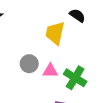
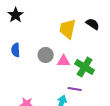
black semicircle: (77, 15) -> (93, 24), moved

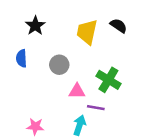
black star: (16, 15) -> (35, 26), moved
pink triangle: (64, 61) -> (77, 91), moved

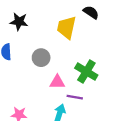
black star: (35, 26) -> (19, 22), turned -30
black semicircle: (119, 26) -> (91, 12), moved

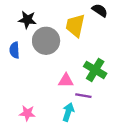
gray circle: (41, 58) -> (46, 41), moved, size x1.5

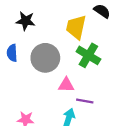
gray circle: (46, 41) -> (45, 58), moved
green cross: (95, 70) -> (88, 55), moved

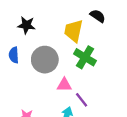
purple line: (85, 101) -> (82, 100), turned 42

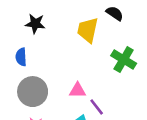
green cross: (85, 57) -> (124, 60), moved
gray circle: (45, 60) -> (33, 92), moved

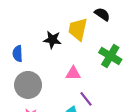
black star: (35, 24) -> (52, 40), moved
pink triangle: (77, 90) -> (73, 73), moved

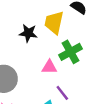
green cross: (110, 56) -> (70, 52), moved, turned 30

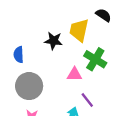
green cross: (70, 52) -> (95, 59), turned -30

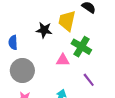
purple line: (87, 100) -> (89, 80), moved

